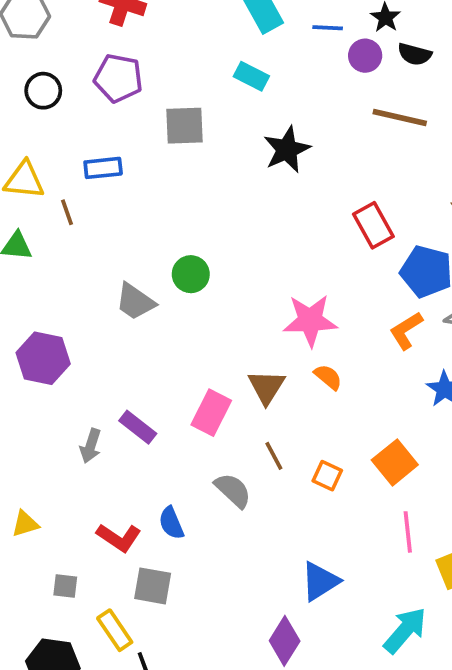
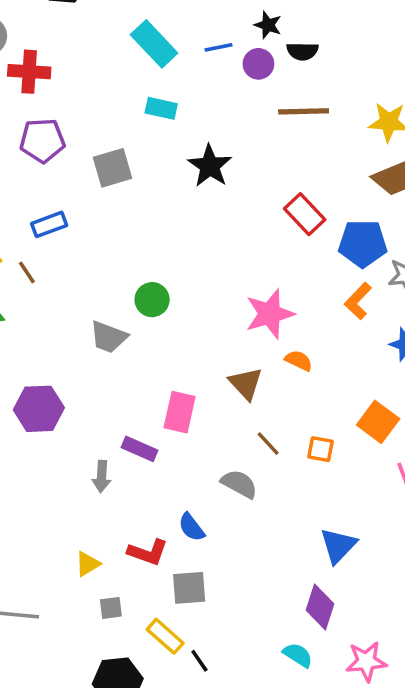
pink rectangle: (211, 413) -> (180, 412), moved
yellow triangle: (25, 524) -> (88, 564), moved

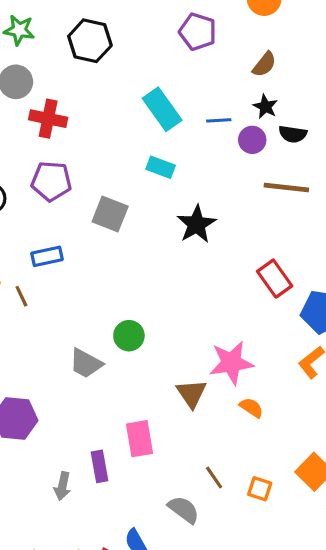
gray square: (112, 168) -> (110, 214), turned 30
brown triangle: (246, 383) -> (192, 394), moved
pink rectangle: (180, 412) -> (139, 439), turned -30
purple rectangle: (140, 449) -> (99, 466), turned 48

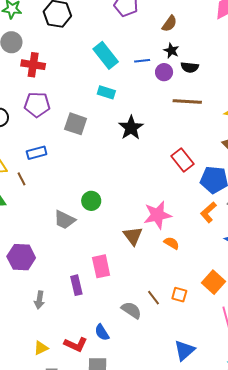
brown line: (214, 477) -> (153, 298), moved
gray arrow: (62, 486) -> (39, 300), moved

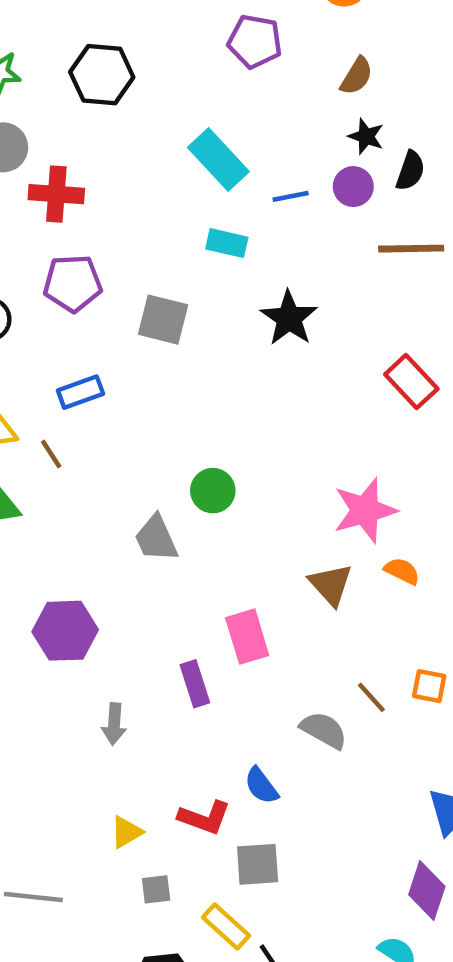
blue line: (142, 61) -> (291, 196), moved
black semicircle: (190, 67) -> (410, 171), turned -72
gray trapezoid: (65, 220) -> (156, 538), turned 45
brown triangle: (133, 236) -> (331, 585), moved

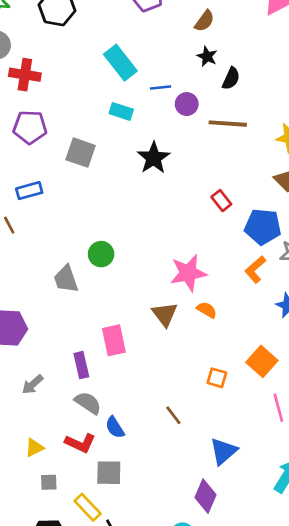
purple circle: (353, 187) -> (187, 104), moved
red rectangle: (411, 382) -> (221, 201), size x0.7
brown line: (371, 697) -> (173, 415), moved
gray arrow: (114, 724) -> (33, 384), turned 40
gray semicircle: (324, 730) -> (88, 403), moved

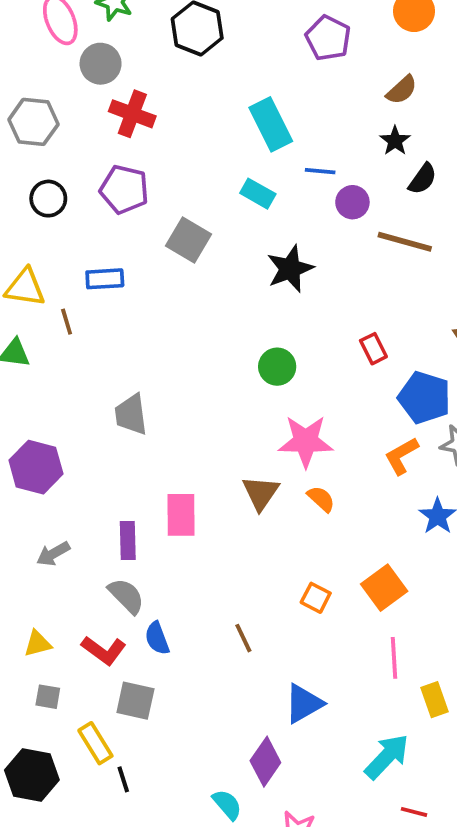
green circle: (101, 254) -> (277, 367), moved

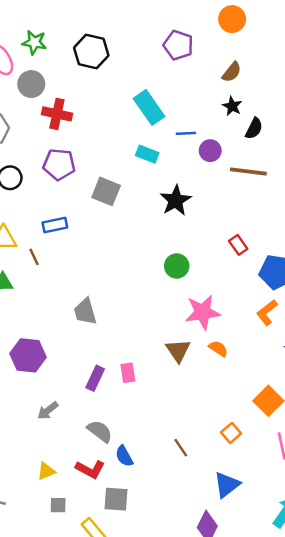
pink rectangle: (181, 515) -> (128, 373), size x0.7
purple rectangle: (128, 540) -> (95, 378), moved, turned 35
orange square: (316, 598) -> (231, 433), moved, turned 30

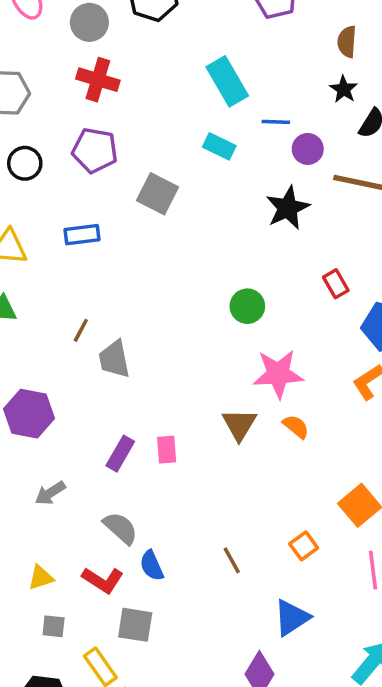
brown semicircle: (232, 72) -> (347, 42), turned 140
gray circle: (31, 84) -> (89, 22), moved
black star: (176, 200) -> (288, 208), moved
brown line: (34, 257) -> (81, 330), moved, turned 48

